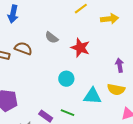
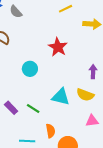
gray semicircle: (52, 38) -> (16, 12), moved
cyan circle: (66, 79) -> (30, 69), moved

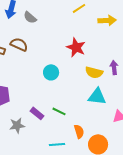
yellow semicircle: (85, 95) -> (94, 72), moved
cyan triangle: (61, 97) -> (97, 96), moved

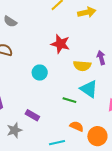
cyan triangle: (97, 96) -> (89, 89), turned 36
green line: (59, 111) -> (69, 100), moved
orange semicircle: (79, 131) -> (77, 126), turned -40

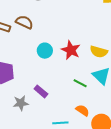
red star: (60, 44) -> (71, 50), moved
cyan circle: (40, 73) -> (45, 51), moved

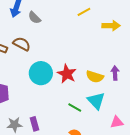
cyan circle: (45, 51) -> (41, 73), size x1.5
purple rectangle: (41, 91) -> (35, 124), moved, turned 32

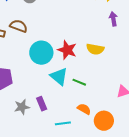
purple arrow: (115, 73) -> (113, 19), moved
cyan triangle: (96, 101) -> (59, 77), moved

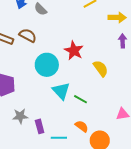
yellow semicircle: (95, 49) -> (101, 68), turned -144
red star: (67, 50) -> (74, 51), moved
purple rectangle: (42, 104) -> (40, 126), moved

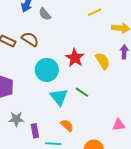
yellow semicircle: (101, 68) -> (103, 61), moved
green line: (81, 99) -> (82, 92), moved
orange semicircle: (82, 126) -> (67, 125), moved

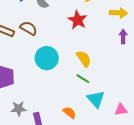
red star: (75, 58) -> (78, 20), moved
yellow semicircle: (103, 61) -> (84, 59), moved
cyan triangle: (59, 97) -> (96, 99), moved

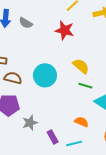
brown semicircle: (29, 28) -> (13, 78), moved
gray star: (19, 109) -> (30, 123), moved

